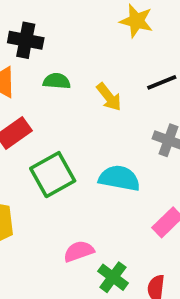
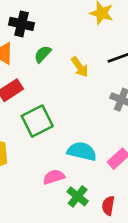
green semicircle: (57, 81) -> (43, 54), turned -54
cyan semicircle: (119, 178) -> (82, 151), moved

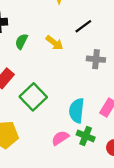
cyan semicircle: (82, 151) -> (77, 111), turned -80
green cross: (78, 196) -> (86, 136), moved

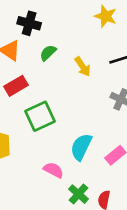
green cross: (86, 136) -> (79, 194), moved
pink semicircle: (60, 138) -> (53, 170), turned 42

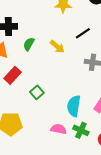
green square: (40, 116) -> (37, 92), size x0.6
green cross: (79, 194) -> (81, 130), moved

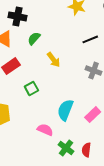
yellow arrow: (57, 47) -> (54, 60), moved
green cross: (81, 130) -> (66, 148), moved

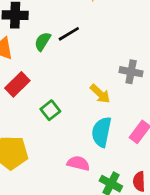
black line: (90, 39) -> (69, 34), moved
yellow arrow: (54, 60) -> (100, 94), moved

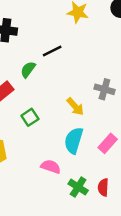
green semicircle: (43, 41) -> (28, 70), moved

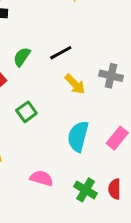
black line: (52, 51) -> (61, 53), moved
yellow arrow: (75, 107) -> (75, 84), moved
pink semicircle: (51, 167) -> (42, 178), moved

